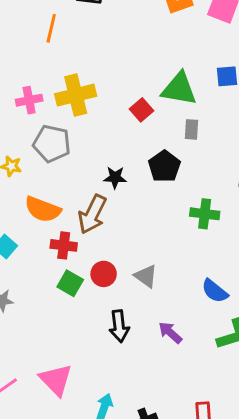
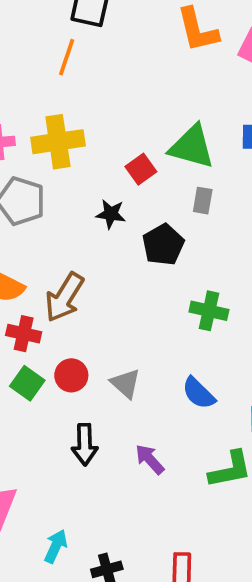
orange line: (51, 28) -> (67, 57), moved
black star: (115, 177) -> (111, 214), moved
blue semicircle: (215, 291) -> (199, 393), moved

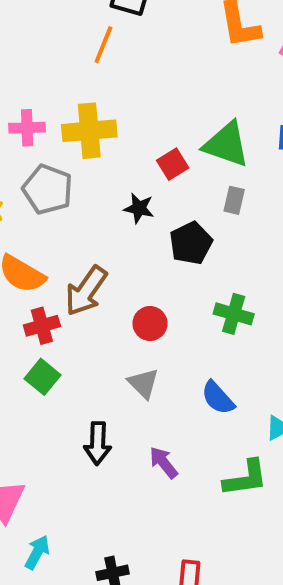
red cross: (24, 334) -> (42, 326), turned -32
red circle: (71, 375) -> (150, 324), moved
cyan arrow: (56, 546) -> (37, 552), moved

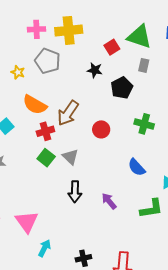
gray triangle: (143, 383) -> (70, 157), moved

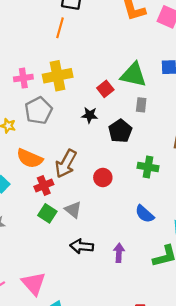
gray pentagon: (48, 61) -> (38, 111), turned 30
black arrow: (75, 192) -> (82, 246), turned 100
purple arrow: (109, 201) -> (119, 253), turned 48

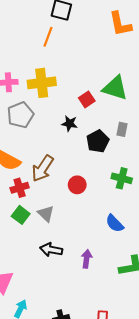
gray rectangle: (141, 105) -> (122, 129), moved

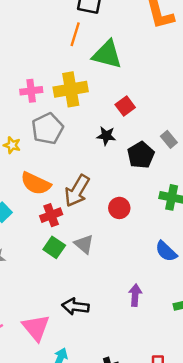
green triangle: (115, 88) -> (107, 54), moved
gray rectangle: (122, 129) -> (169, 139), turned -48
black arrow: (51, 250) -> (75, 306), moved

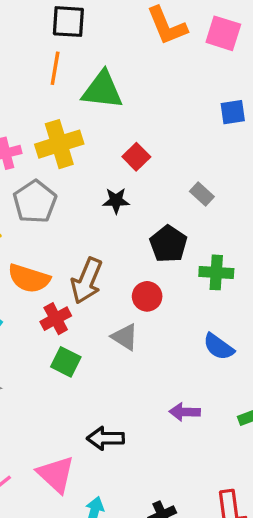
black pentagon: (141, 155) -> (168, 244), moved
gray triangle: (84, 244) -> (125, 337), moved
purple arrow: (135, 295) -> (185, 412), turned -85

